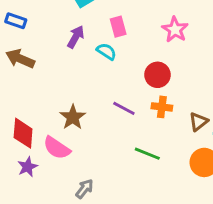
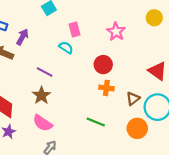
purple arrow: (76, 37) -> (22, 37), moved
purple line: (124, 108) -> (45, 72), moved
pink semicircle: (57, 148) -> (43, 123), moved

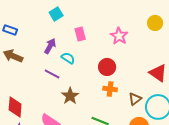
purple arrow: (22, 37) -> (50, 46), moved
cyan semicircle: (66, 48) -> (68, 58), moved
brown star: (42, 95) -> (70, 96), moved

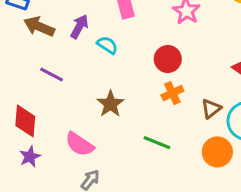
brown arrow: (13, 56) -> (39, 26), moved
purple line: (52, 74) -> (52, 74), moved
orange cross: (110, 89) -> (172, 93), turned -32

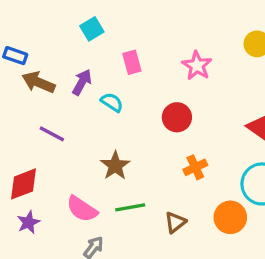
orange cross: (172, 93) -> (195, 167), moved
brown triangle: (211, 109) -> (175, 222), moved
red diamond: (25, 121) -> (24, 184), turned 64
green line: (157, 143) -> (130, 207), moved, turned -32

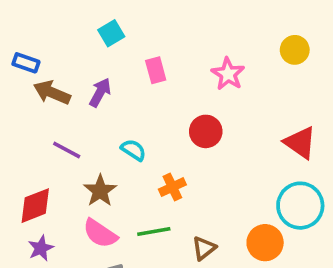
cyan semicircle: (112, 102) -> (133, 150), moved
brown star: (115, 166) -> (100, 191), moved
orange cross: (195, 167) -> (172, 187), moved

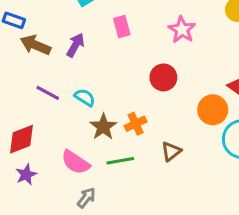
cyan semicircle: (133, 150) -> (85, 97), moved
brown star: (100, 191) -> (103, 127), moved
orange circle: (265, 243) -> (213, 110), moved
brown triangle: (204, 248) -> (171, 151), moved

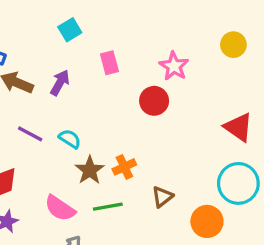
red circle: (163, 77) -> (154, 101), moved
orange circle: (213, 110) -> (207, 221), moved

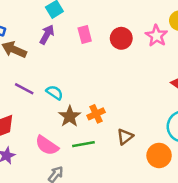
pink star: (174, 66) -> (157, 36), moved
purple arrow: (60, 83) -> (47, 34), moved
red circle: (154, 101) -> (121, 38), moved

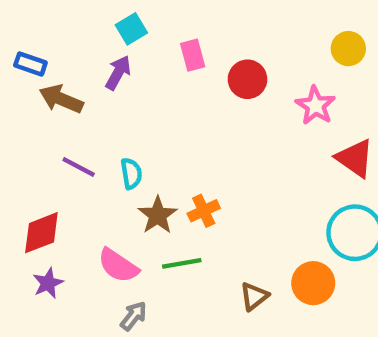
pink rectangle: (85, 34) -> (193, 55), moved
pink star: (157, 36) -> (315, 106), moved
cyan semicircle: (54, 92) -> (131, 174), turned 48
brown triangle: (125, 137) -> (254, 296), moved

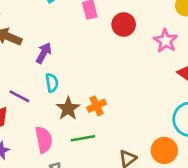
purple arrow: (118, 73) -> (44, 53), moved
purple line: (79, 167) -> (19, 96), moved
pink semicircle: (118, 266) -> (44, 140), turned -135

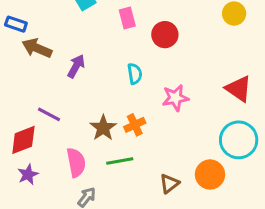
pink star: (166, 41) -> (175, 98), moved, turned 30
cyan semicircle: (52, 83) -> (135, 74), moved

